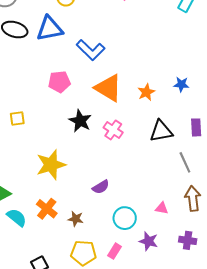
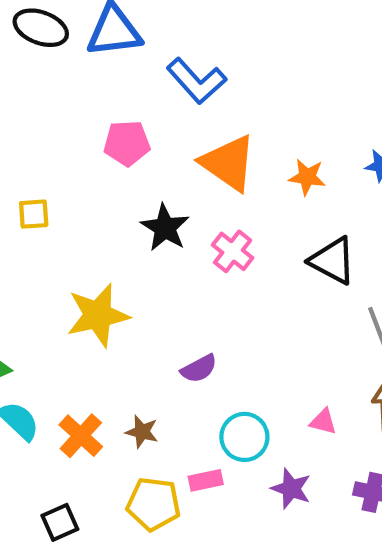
orange star: (146, 92) -> (307, 177), turned 30
black triangle: (161, 131) -> (333, 261), turned 35
orange cross: (47, 209) -> (81, 436), moved
pink rectangle: (115, 251) -> (206, 480), moved, turned 42

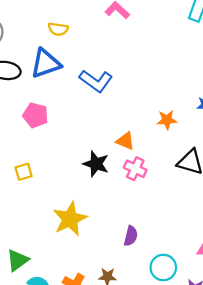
pink pentagon: (127, 143) -> (35, 115), moved, turned 30
orange triangle: (228, 163) -> (125, 141), moved, size x0.6
purple semicircle: (199, 369) -> (131, 236), turned -36

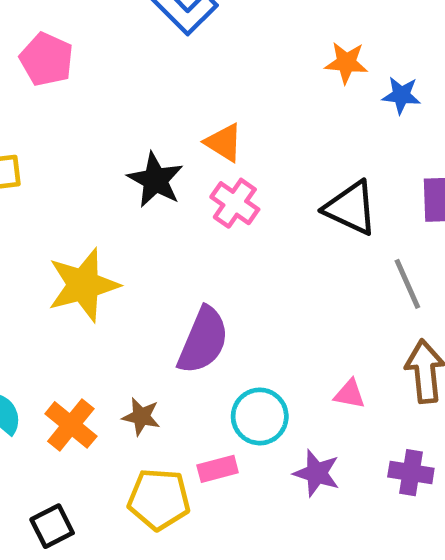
orange star: (167, 120) -> (346, 63), moved
purple semicircle: (131, 236) -> (203, 340), size x1.6

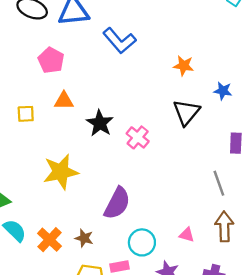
orange star: (346, 63) -> (184, 66), moved
orange triangle: (224, 143) -> (64, 101), moved, turned -36
black triangle: (351, 208) -> (186, 112), moved, turned 40

